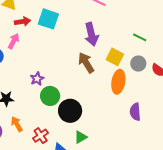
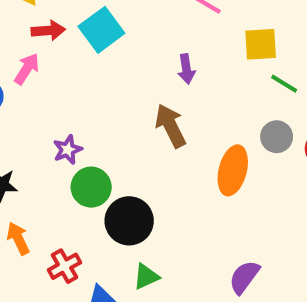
cyan square: (48, 19) -> (101, 30), turned 30
purple arrow: (91, 34) -> (186, 69), size x0.6
yellow square: (115, 57) -> (261, 44), moved, turned -36
purple semicircle: (135, 112) -> (244, 277), moved, turned 36

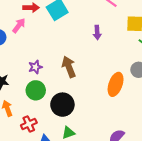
brown arrow: (170, 126) -> (69, 67), moved
green circle: (91, 187) -> (36, 90), moved

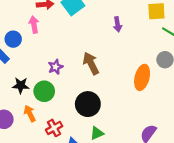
pink arrow: (19, 26) -> (34, 25), turned -42
green circle: (36, 90) -> (44, 91), moved

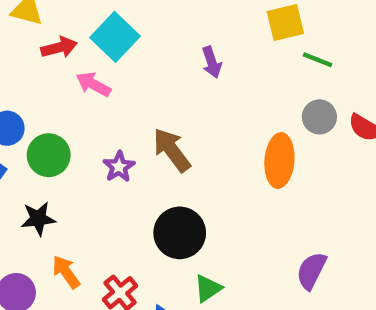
pink arrow: (34, 25) -> (93, 84), moved, turned -42
purple star: (55, 67) -> (119, 167), moved
green circle: (44, 91) -> (49, 155), moved

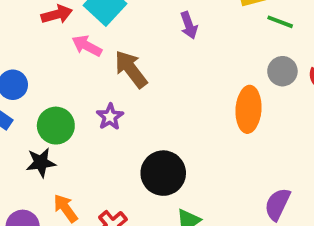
brown arrow: (172, 150) -> (131, 69), moved
green circle: (49, 155) -> (56, 126), moved

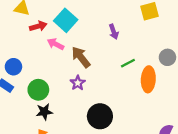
green line: (280, 22) -> (128, 63), moved, turned -48
purple star: (110, 117) -> (78, 83), moved
black star: (41, 162) -> (44, 112), moved

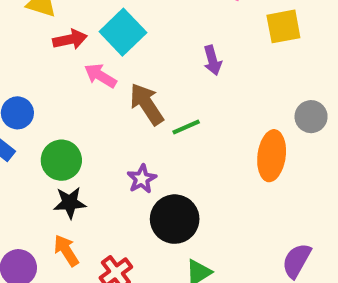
green line: (128, 63) -> (186, 127), moved
purple star: (78, 83) -> (142, 179), moved

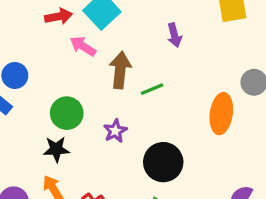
brown arrow: (147, 104) -> (120, 70), turned 39
green circle: (61, 160) -> (67, 113), moved
black circle: (175, 219) -> (163, 162), moved

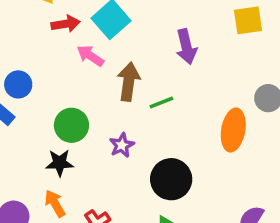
purple arrow: (174, 35) -> (186, 47), size x1.4

